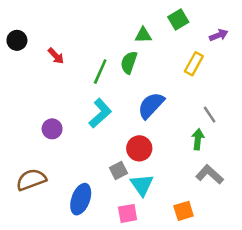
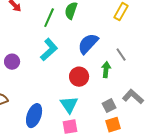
gray line: (210, 115) -> (121, 55), moved
green arrow: (198, 139) -> (106, 70), moved
gray square: (118, 170) -> (109, 106), moved
cyan triangle: (142, 185) -> (69, 105), moved

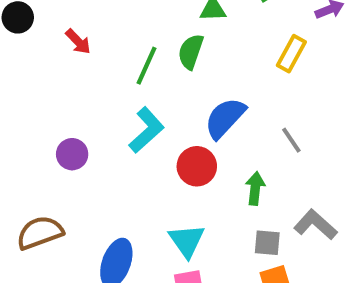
green arrow: (106, 70) -> (255, 188), moved
red circle: (79, 77) -> (197, 166), moved
gray square: (109, 106) -> (267, 243), turned 32

